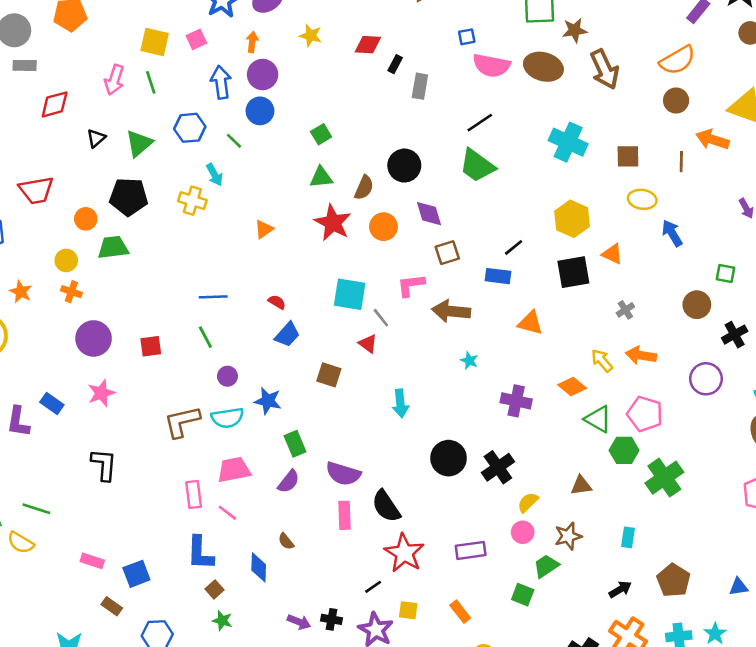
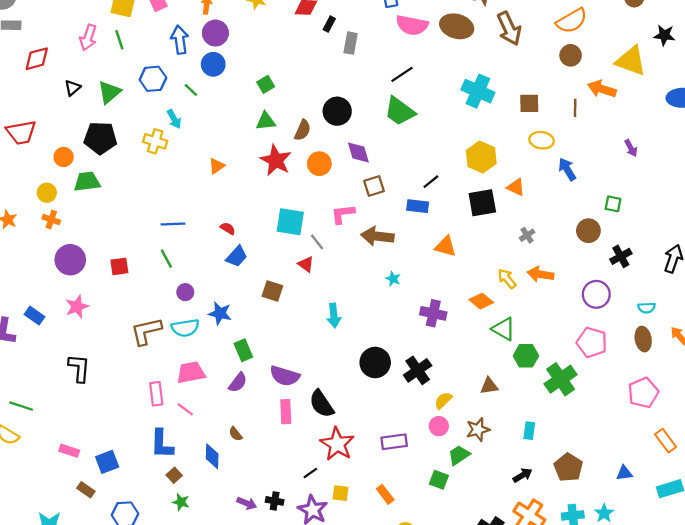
pink pentagon: (645, 414) -> (592, 342), moved

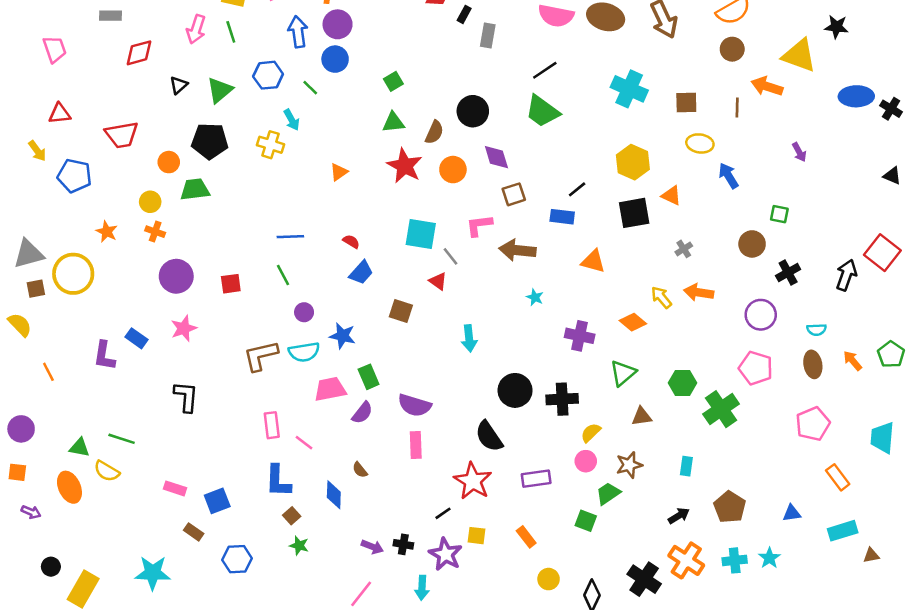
green triangle: (504, 329) -> (623, 373), moved, turned 50
black cross: (418, 370) -> (562, 399), turned 32
pink trapezoid: (191, 373) -> (330, 389), moved
black semicircle: (322, 404) -> (489, 436), moved

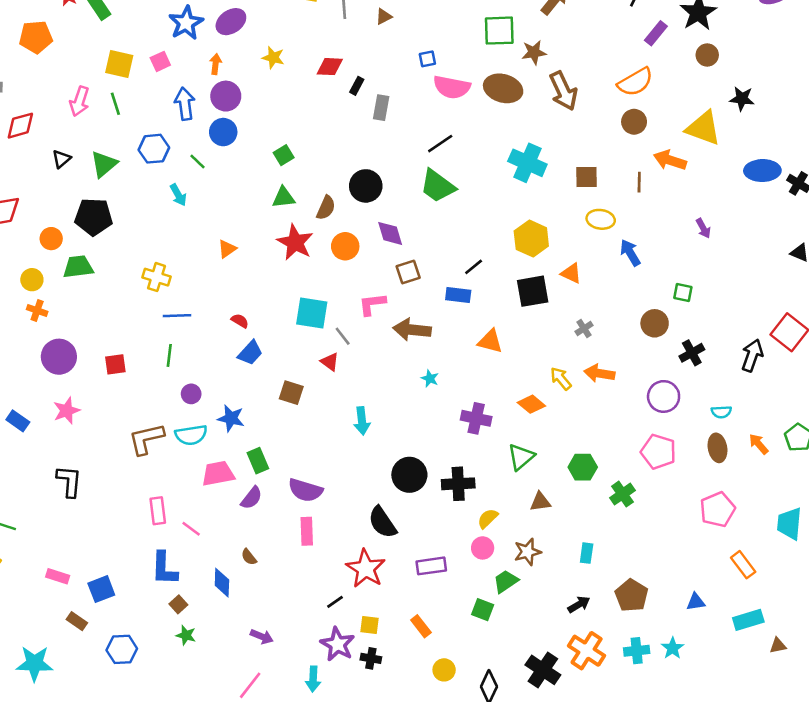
yellow cross: (271, 145) -> (156, 277), moved
green line: (283, 275) -> (169, 355), turned 35
green cross: (721, 409) -> (622, 494), size x0.7
black cross: (403, 544) -> (371, 658), moved

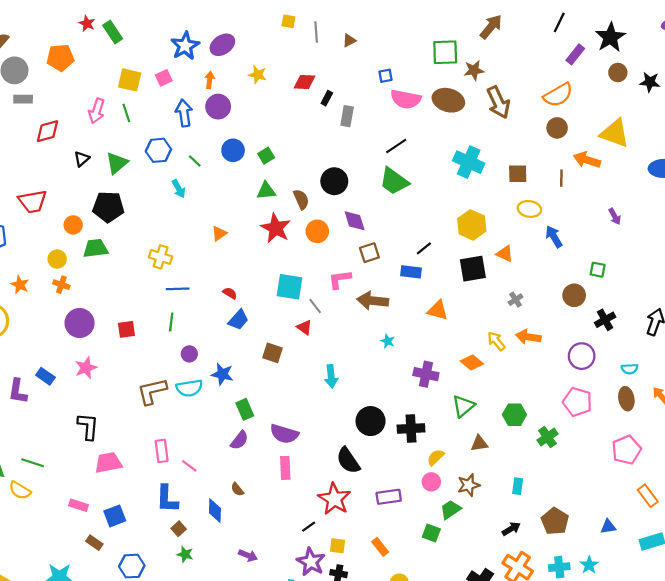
black star: (742, 99) -> (650, 82), moved
blue circle: (223, 132) -> (233, 150), moved
brown semicircle: (326, 208) -> (301, 199), turned -48
pink trapezoid: (218, 474) -> (108, 463), moved

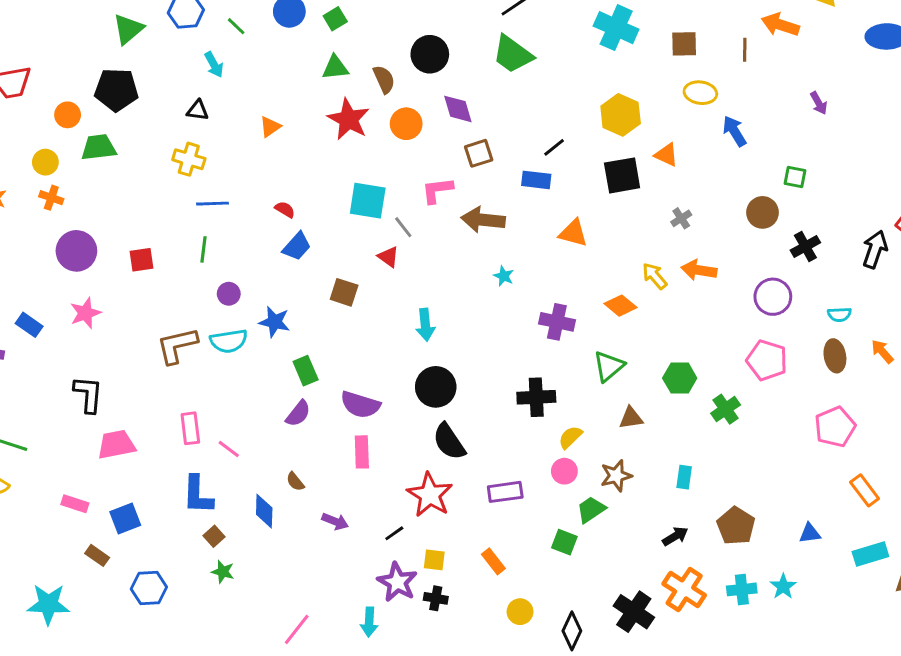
black triangle: (82, 159) -> (198, 110), moved, turned 49
black circle: (371, 421) -> (436, 387), moved
purple arrow: (248, 555) -> (335, 521), moved

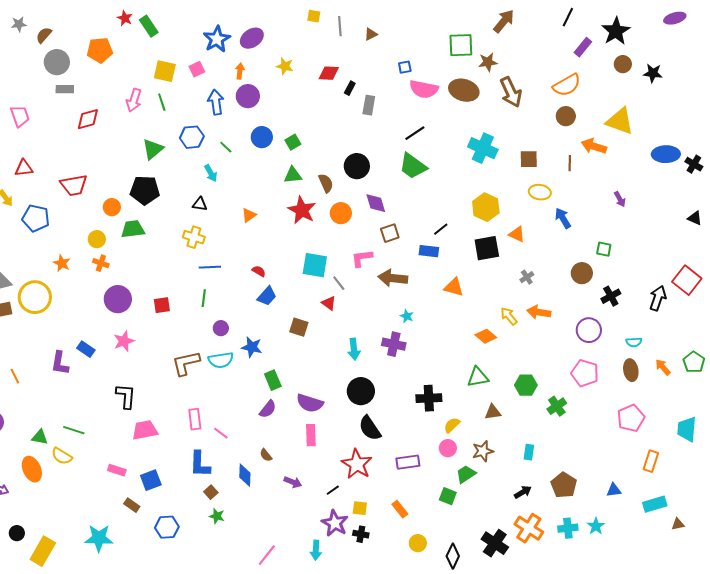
purple cross: (557, 322) -> (394, 344), moved
green triangle: (609, 366) -> (478, 377), turned 30
orange rectangle: (865, 490) -> (651, 461), turned 55

